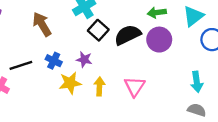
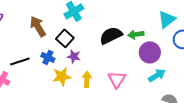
green arrow: (157, 13) -> (136, 34), moved
black square: (98, 30) -> (65, 38), moved
purple circle: (159, 40) -> (150, 52), moved
cyan arrow: (197, 82) -> (157, 75), moved, turned -114

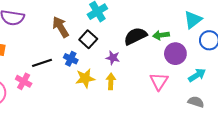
purple star: (74, 56) -> (113, 58), moved
cyan arrow: (157, 75) -> (197, 75), moved
pink triangle: (117, 79) -> (159, 81), moved

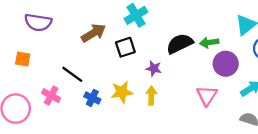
brown arrow: (61, 27) -> (94, 33), turned 90
black square: (88, 39) -> (125, 47), turned 30
blue cross: (71, 59) -> (92, 98), moved
black line: (42, 63) -> (72, 74), turned 54

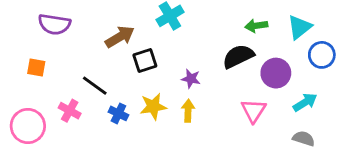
green arrow: (209, 42) -> (256, 26), moved
black semicircle: (180, 44) -> (238, 56), moved
black square: (125, 47) -> (145, 61), moved

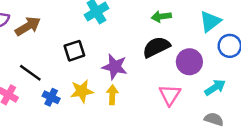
green arrow: (256, 26) -> (161, 16), moved
brown arrow: (120, 37) -> (28, 26), moved
purple star: (191, 79) -> (115, 67), size x1.5

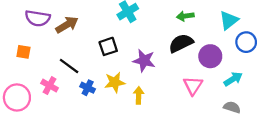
yellow arrow: (112, 95) -> (139, 95), moved

